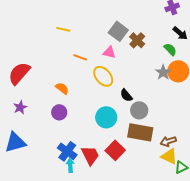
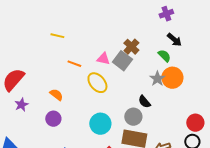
gray square: (118, 31) -> (122, 61), moved
black semicircle: (126, 95) -> (144, 102), moved
purple star: (20, 107) -> (21, 105), moved

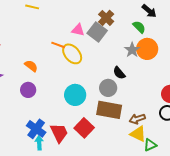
orange line: (74, 64) -> (58, 45), moved

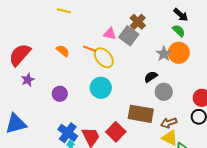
green semicircle: (139, 27) -> (179, 31), moved
orange semicircle: (31, 66) -> (63, 51), moved
black semicircle: (119, 73) -> (151, 77), turned 96
gray circle: (108, 88) -> (164, 92), moved
cyan circle: (75, 95) -> (101, 88), moved

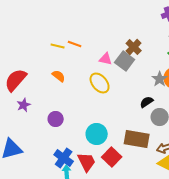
yellow line: (64, 11) -> (58, 46), moved
orange line: (90, 49) -> (75, 44), moved
cyan circle: (101, 88) -> (97, 134), moved

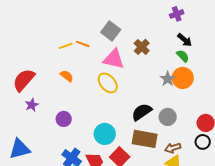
yellow line: (58, 46) -> (66, 46), turned -32
pink triangle: (106, 59) -> (114, 59), size x1.6
gray square: (125, 61) -> (111, 31), moved
black semicircle: (147, 102) -> (142, 112), moved, size x1.5

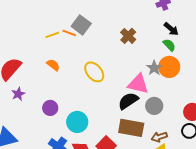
gray square: (111, 31) -> (81, 25), moved
pink triangle: (114, 59) -> (138, 84), moved
cyan circle: (105, 134) -> (77, 122), moved

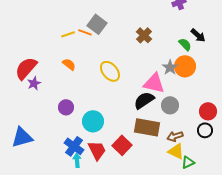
black arrow: (171, 29) -> (198, 35), moved
purple star: (18, 94) -> (34, 83), moved

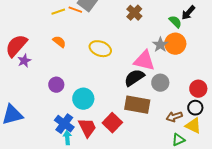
black arrow: (198, 35) -> (188, 13), turned 91
yellow ellipse: (110, 71) -> (100, 49), turned -30
brown arrow: (175, 136) -> (174, 117), moved
yellow triangle: (176, 151) -> (193, 126), moved

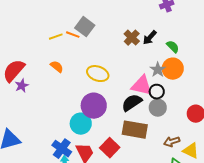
black arrow: (188, 13) -> (150, 38), moved
purple circle: (56, 85) -> (94, 106), moved, size x1.6
black circle: (195, 108) -> (157, 92), moved

